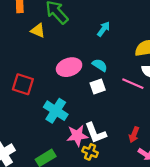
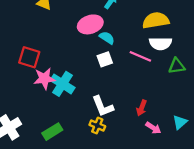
pink ellipse: (69, 67) -> (90, 24), moved
pink star: (77, 135) -> (44, 79), moved

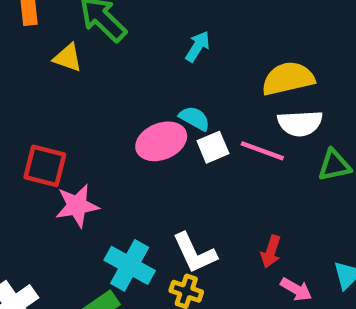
pink ellipse: (90, 24) -> (161, 141), moved
white square: (105, 59) -> (213, 147), moved
cyan cross: (62, 84) -> (130, 265), moved

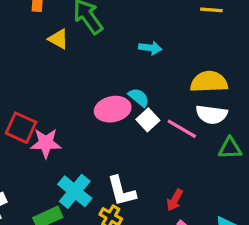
cyan arrow: (198, 46) -> (150, 48), turned 55
white square: (213, 147) -> (148, 120), turned -30
red square: (45, 166) -> (21, 128), moved

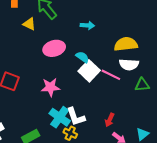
pink ellipse: (113, 109) -> (54, 48), moved
white square: (148, 120) -> (89, 71), size x1.5
pink star: (46, 143) -> (50, 87), moved
cyan cross: (75, 191) -> (60, 117), moved

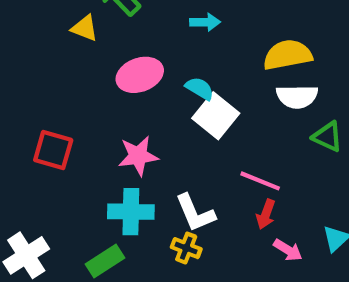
pink line: (111, 75) -> (260, 181), moved
green triangle: (142, 85) -> (327, 137), turned 35
cyan cross: (60, 117) -> (131, 212), moved, turned -30

